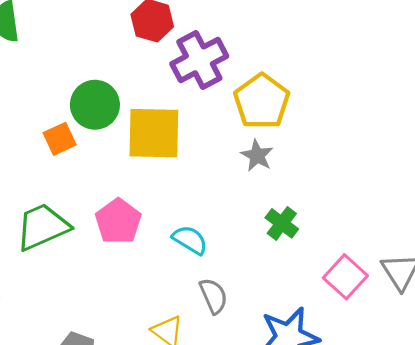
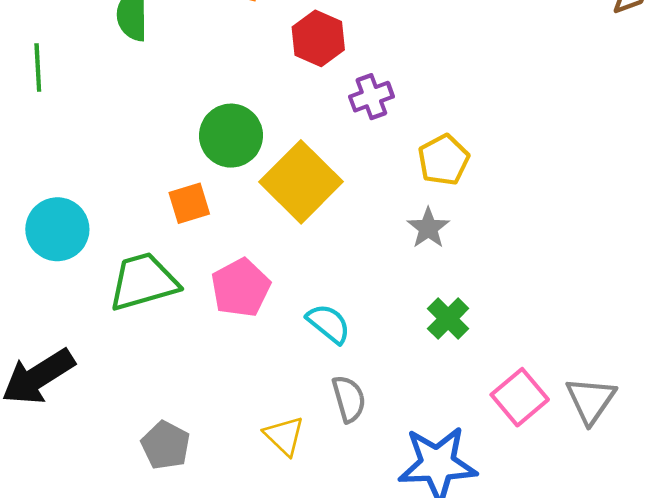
purple cross: (199, 60) -> (371, 97), size x0.6
yellow pentagon: (262, 101) -> (443, 160), size x0.7
yellow square: (154, 133) -> (301, 182), turned 36
orange square: (60, 139) -> (189, 203), moved

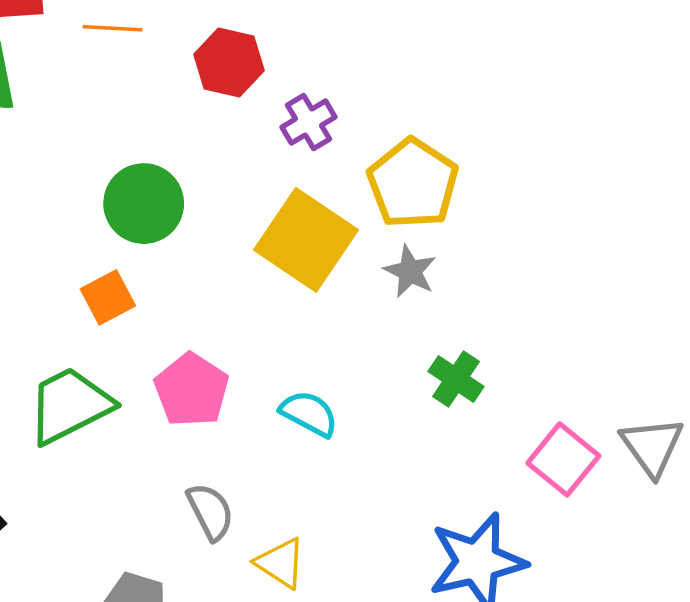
yellow pentagon: (443, 160) -> (413, 183), size x1.4
yellow square: (301, 182) -> (306, 240), moved
gray semicircle: (349, 399) -> (210, 512), moved

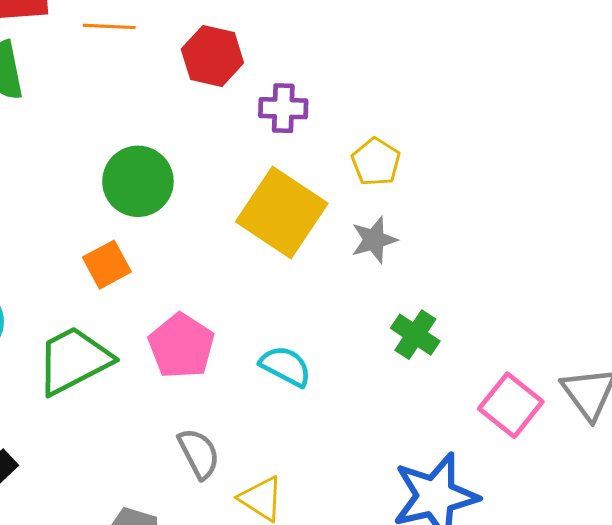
purple cross: (309, 122) -> (283, 108), turned 33
yellow pentagon: (413, 183) -> (376, 162), size x0.6
gray star: (410, 271) -> (374, 240), turned 30

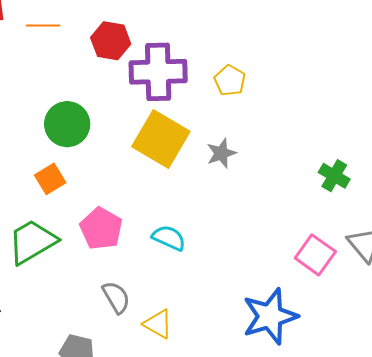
purple cross: (283, 108) -> (158, 72), size x1.8
yellow pentagon: (376, 162) -> (230, 81), moved
green cross: (415, 335) -> (334, 176), moved

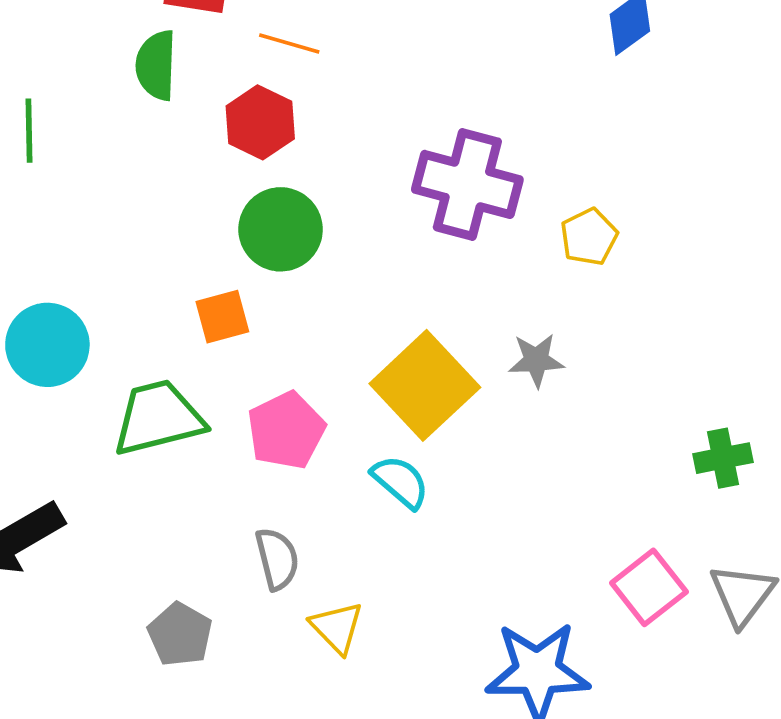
red hexagon: (111, 41) -> (260, 122), moved
yellow square: (161, 139) -> (425, 385), moved
green cross: (334, 176) -> (723, 458), turned 32

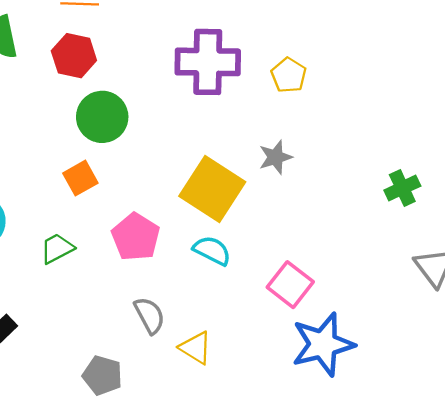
green trapezoid: (158, 418) -> (57, 248), size x0.6
pink square: (649, 587) -> (290, 285), moved

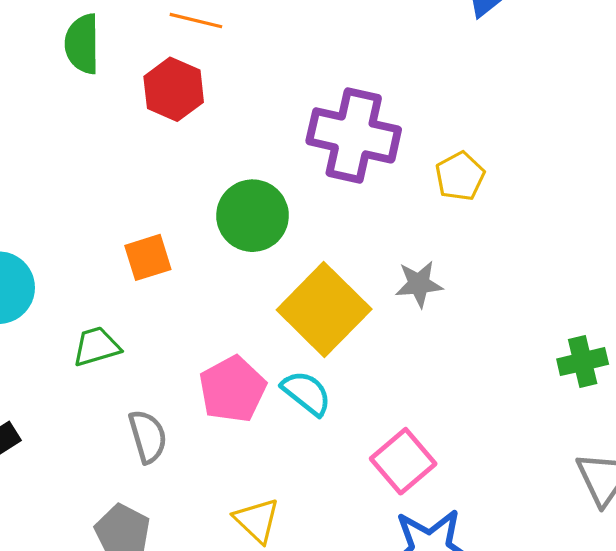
green circle: (102, 117) -> (253, 216), moved
pink pentagon: (136, 237) -> (232, 389), moved
gray semicircle: (150, 315) -> (148, 436), moved

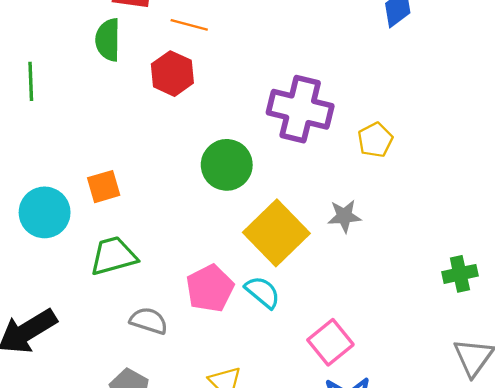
orange square: (148, 257) -> (104, 187), moved
green trapezoid: (96, 347) -> (113, 256), size x1.4
gray semicircle: (148, 436) -> (149, 321), turned -57

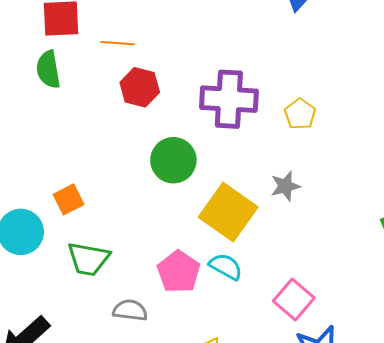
red hexagon: (172, 74) -> (140, 87), moved
green trapezoid: (113, 256) -> (88, 259), turned -144

